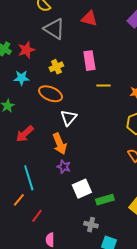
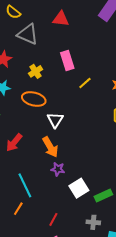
yellow line: (103, 86) -> (85, 83), turned -32
red line: (37, 216) -> (53, 219), moved

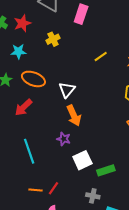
pink rectangle: (67, 60) -> (81, 14), moved, turned 30
orange ellipse: (34, 99) -> (33, 79), moved
orange arrow: (50, 147) -> (74, 116), moved
orange line: (18, 209) -> (36, 190), moved, turned 56

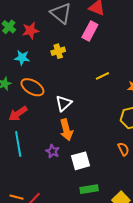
cyan line: (29, 151) -> (18, 144), moved
white square: (82, 160) -> (81, 161), moved

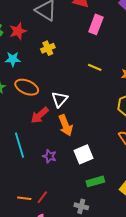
pink rectangle: (90, 31) -> (96, 24), moved
yellow line: (102, 76) -> (95, 67), turned 56
red arrow: (18, 114) -> (40, 115), moved
purple star: (53, 151) -> (49, 156), moved

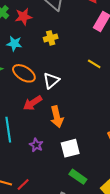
white triangle: (60, 99) -> (51, 81), moved
green rectangle: (95, 181) -> (78, 177), turned 42

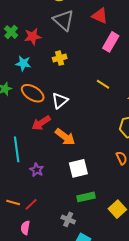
orange arrow: (57, 117) -> (65, 137), turned -40
purple star: (36, 145) -> (37, 170), moved
green rectangle: (78, 177) -> (86, 197), turned -48

